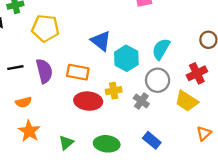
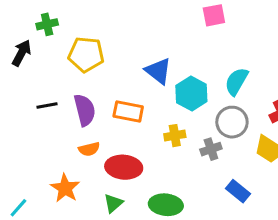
red ellipse: (88, 101) -> (124, 167), moved
gray cross: (141, 101) -> (211, 149), turned 35
orange semicircle: (23, 102) -> (89, 149), moved
blue rectangle: (152, 140) -> (238, 191), moved

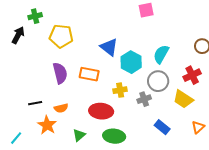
black line: (47, 106) -> (35, 103), moved
orange semicircle: (89, 149) -> (61, 108), moved
red ellipse: (124, 167) -> (101, 111), moved

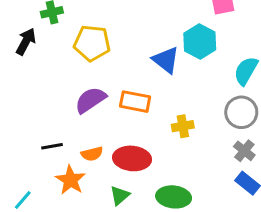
cyan hexagon: (131, 62) -> (200, 42), moved
purple semicircle: (60, 73) -> (90, 100), turned -110
gray cross: (144, 99) -> (244, 151), moved, turned -32
red ellipse: (101, 111) -> (132, 158), moved

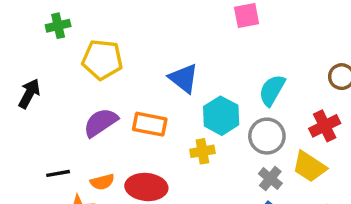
black arrow: (26, 42) -> (29, 94), moved
cyan hexagon: (200, 42) -> (221, 116), moved

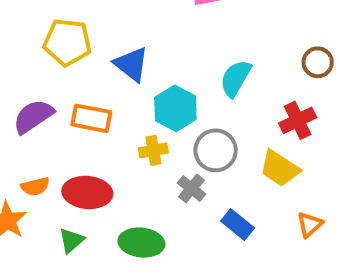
yellow pentagon: (102, 60) -> (67, 42), moved
gray circle: (267, 136) -> (216, 150), moved
gray cross: (270, 178) -> (191, 188), moved

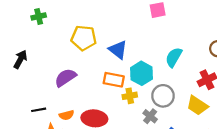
orange rectangle: (91, 118) -> (114, 80), moved

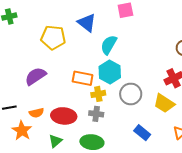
blue triangle: (118, 50) -> (87, 23), moved
cyan semicircle: (174, 57) -> (109, 45), moved
gray cross: (150, 116) -> (96, 114), moved, turned -32

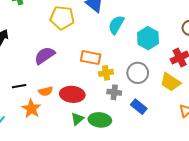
cyan hexagon: (110, 72) -> (148, 38), moved
gray cross: (96, 114) -> (114, 92), moved
blue rectangle: (142, 133) -> (139, 107), moved
green triangle: (55, 141) -> (77, 119), moved

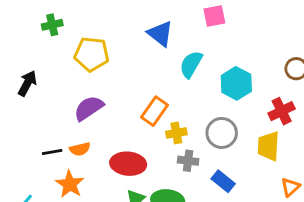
yellow pentagon: (62, 18) -> (92, 54), moved
orange rectangle: (91, 58) -> (154, 111), turned -66
yellow trapezoid: (170, 82) -> (268, 146), turned 60
orange semicircle: (46, 91) -> (80, 149), moved

